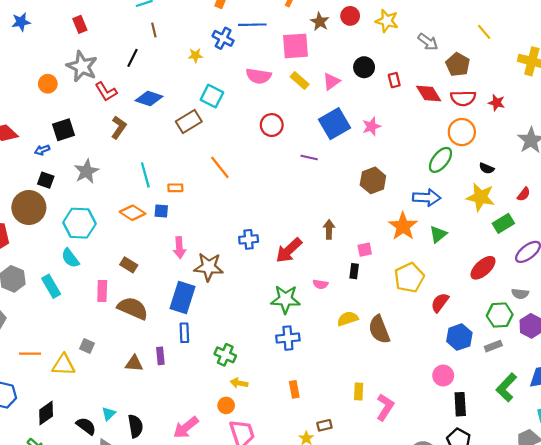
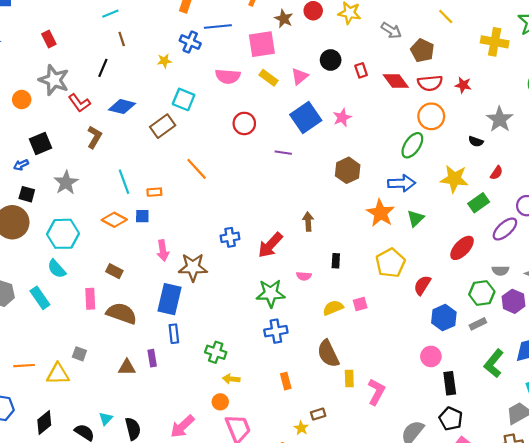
black semicircle: (487, 168) -> (476, 142), moved
pink square: (365, 250) -> (360, 304), moved
brown semicircle: (379, 330) -> (328, 354), moved

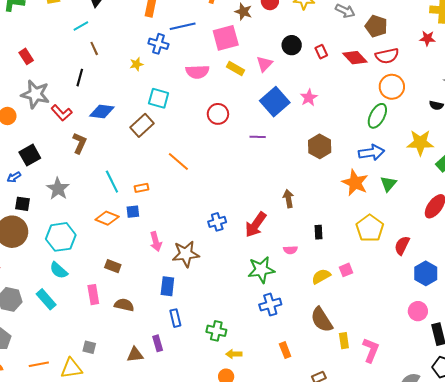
red star: (463, 85) -> (427, 38), moved
blue rectangle: (170, 299) -> (167, 286), size x0.7
brown semicircle: (122, 313) -> (124, 305), size x0.7

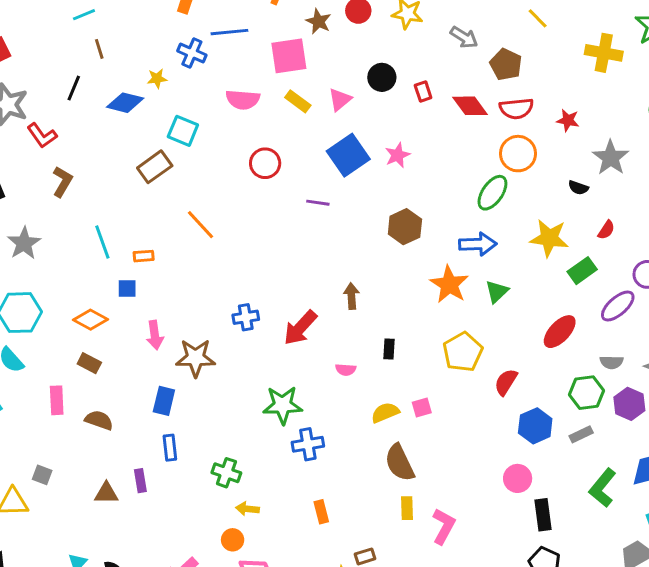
red star: (427, 38) -> (568, 120), moved
blue diamond: (102, 112) -> (125, 103), moved
orange diamond: (107, 218) -> (90, 320), moved
green star: (261, 270) -> (283, 405), moved
brown semicircle: (322, 320) -> (400, 463), moved

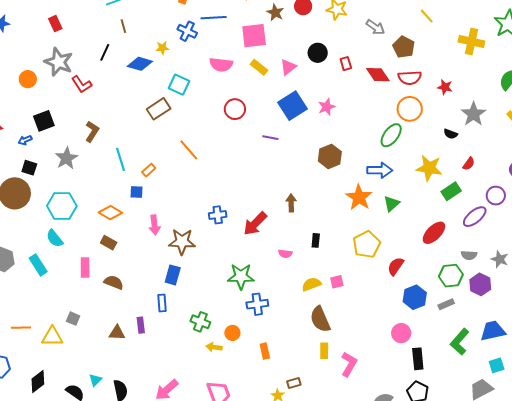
brown L-shape: (62, 182) -> (92, 132), moved
orange rectangle: (144, 256) -> (149, 170), turned -40
blue rectangle: (164, 401) -> (173, 275), moved
orange circle: (233, 540) -> (232, 333), moved

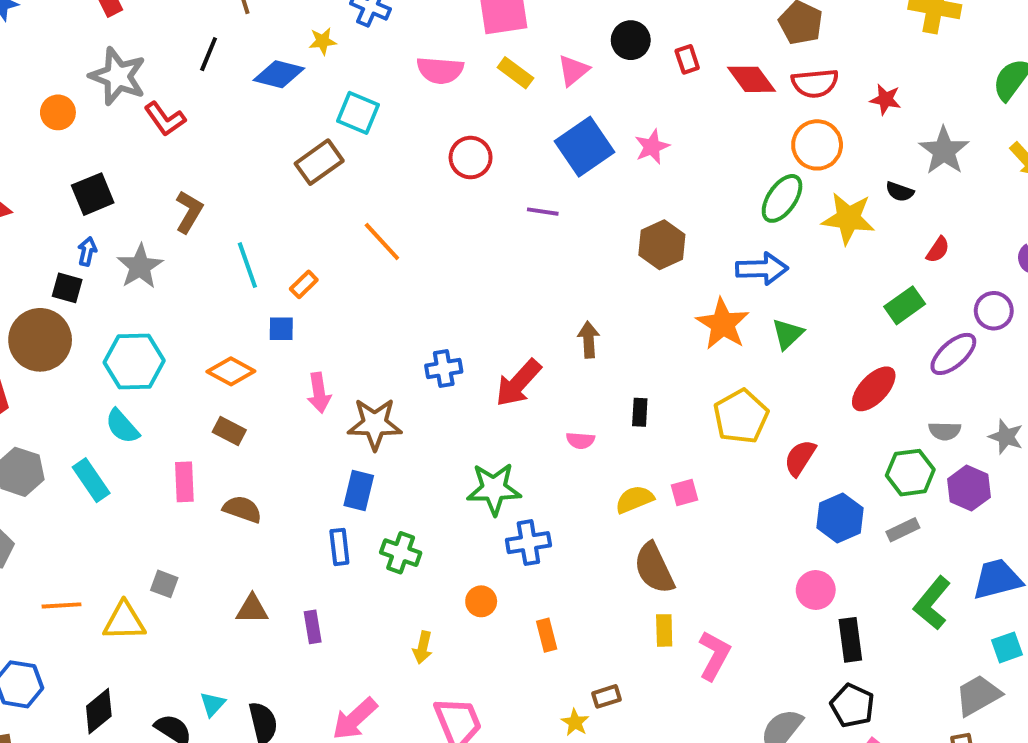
blue arrow: (25, 140) -> (87, 251), moved, turned 128
yellow star: (429, 168) -> (848, 218), moved
green cross: (200, 322) -> (401, 553), moved
purple rectangle: (141, 325) -> (313, 627), moved
yellow arrow: (214, 347) -> (423, 647), moved, turned -84

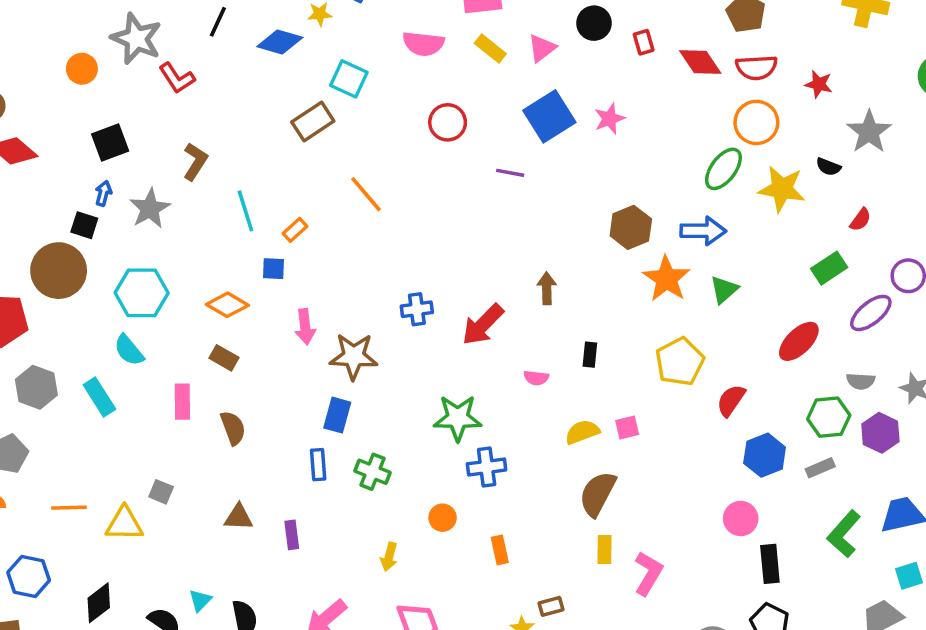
brown hexagon: (662, 245) -> (631, 227), moved
brown semicircle: (242, 509) -> (233, 428), turned 48
brown semicircle: (654, 568) -> (598, 494), turned 51

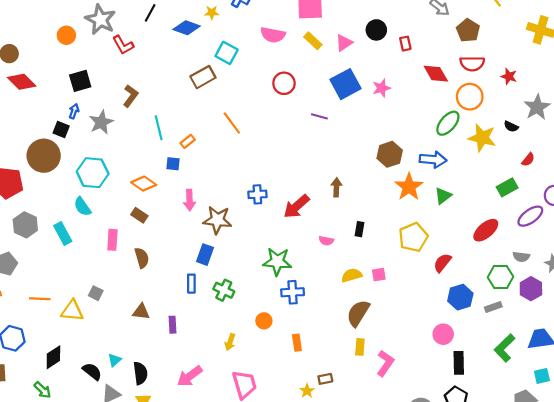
red diamond: (700, 62) -> (436, 74), moved

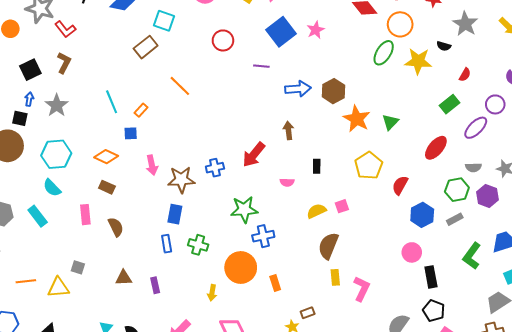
brown L-shape: (131, 96) -> (64, 63), moved
blue arrow: (433, 160) -> (298, 89), moved
blue cross: (257, 194) -> (215, 168), moved
orange circle: (264, 321) -> (241, 268), size x2.0

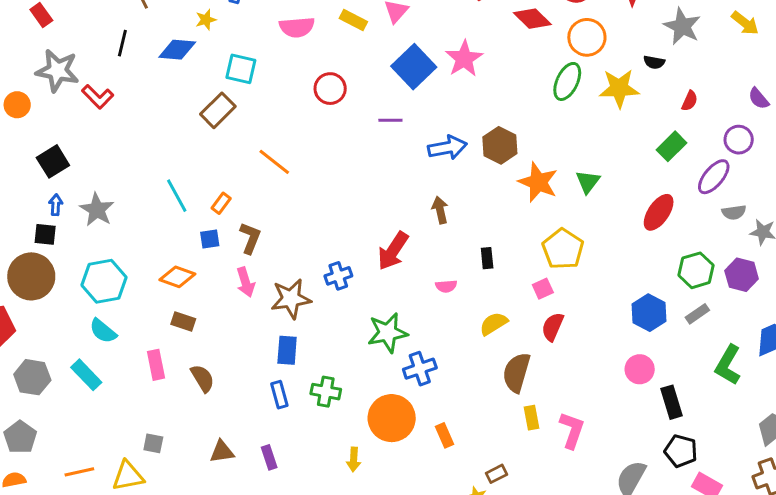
pink star: (316, 30) -> (464, 59), size x1.4
brown L-shape: (64, 63) -> (250, 238), moved
gray semicircle: (473, 167) -> (734, 212), moved
red semicircle: (400, 185) -> (553, 327), moved
pink square: (342, 206) -> (543, 289), moved

